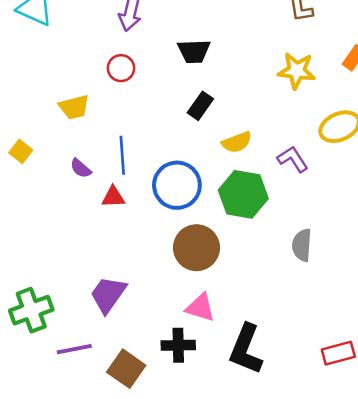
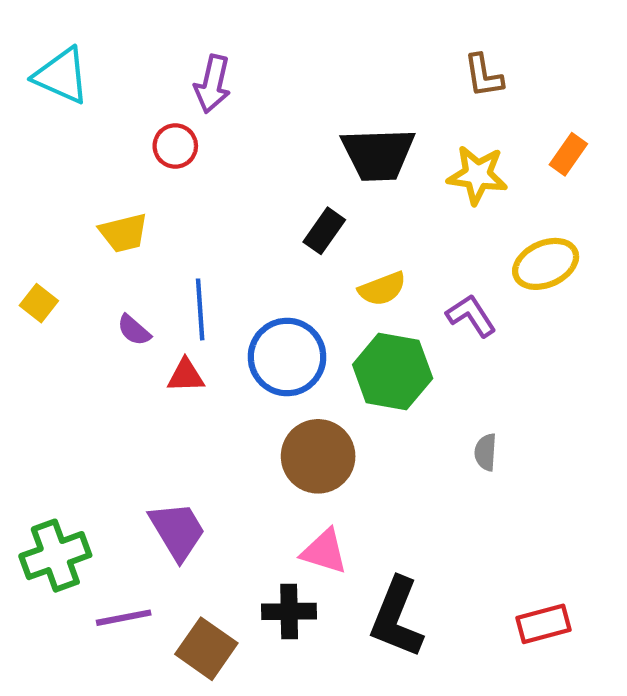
black trapezoid: (194, 51) -> (378, 154), moved, size x1.4
red circle: (121, 68) -> (175, 146), moved
gray semicircle: (302, 245) -> (486, 452), size x0.7
purple trapezoid: (108, 295) -> (177, 531), turned 114

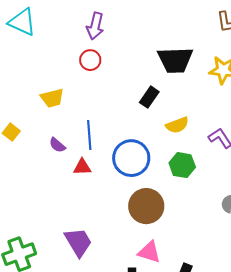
red circle: (175, 146) -> (90, 60), moved
green hexagon: (393, 371) -> (182, 165), size x0.7

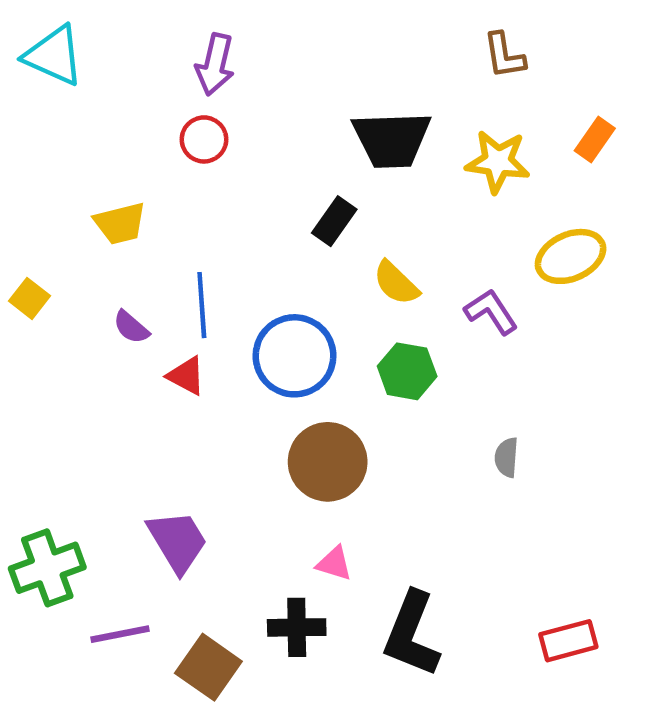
yellow semicircle: (177, 125) -> (396, 283), turned 65
red triangle: (82, 167) -> (186, 376), turned 30
pink triangle: (149, 252) -> (334, 563), size x0.7

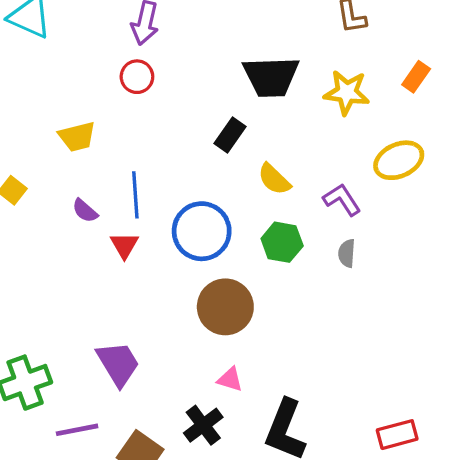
red triangle: (186, 376) -> (124, 245), turned 32
gray semicircle: (506, 457) -> (347, 253), moved
black cross: (297, 627) -> (203, 425), turned -36

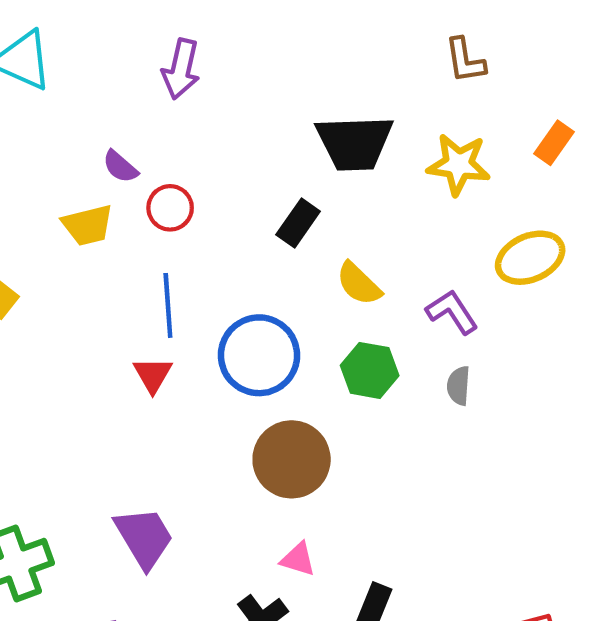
red circle: (137, 77) -> (170, 208), moved
purple semicircle: (85, 211) -> (120, 167), moved

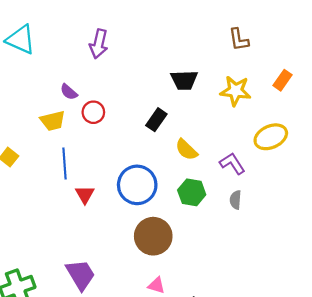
black trapezoid: (354, 143) -> (184, 80), size x0.7
blue line: (168, 305) -> (65, 164), moved

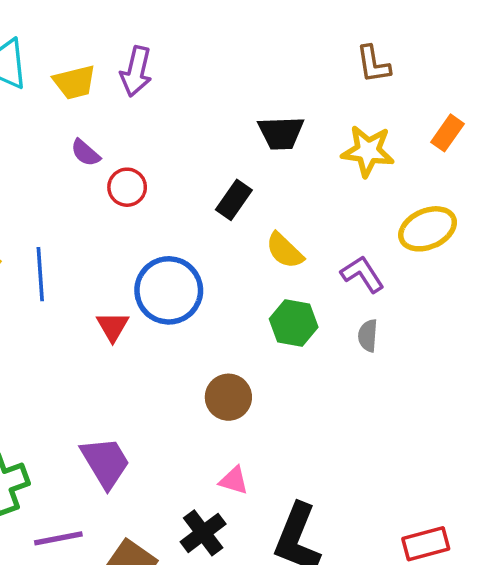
yellow trapezoid: (53, 121) -> (75, 82), moved
blue line: (65, 164) -> (40, 274), moved
blue circle: (137, 185) -> (169, 290), moved
brown circle: (153, 236) -> (228, 397), size x0.7

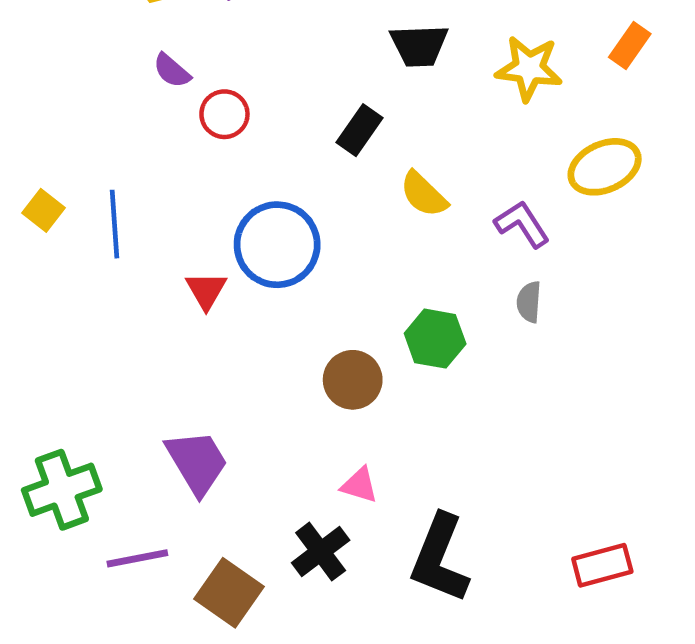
green hexagon: (294, 323) -> (435, 339), moved

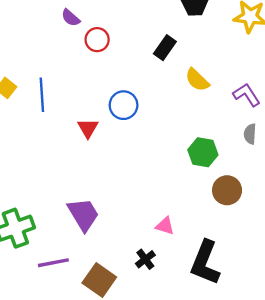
blue circle: (277, 245) -> (124, 105), size x0.7
brown circle: (353, 380) -> (227, 190), moved
black cross: (321, 552) -> (145, 259), size x0.7

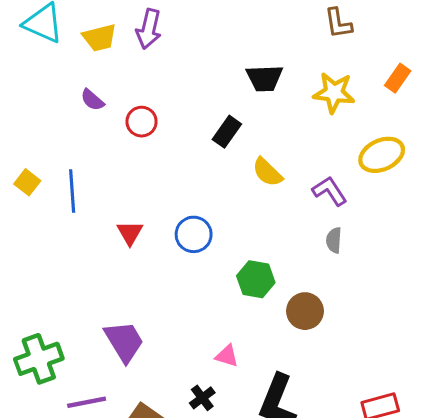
purple semicircle: (71, 18) -> (92, 100), moved
blue circle: (124, 105) -> (194, 234), moved
green hexagon: (203, 152) -> (256, 279), moved

